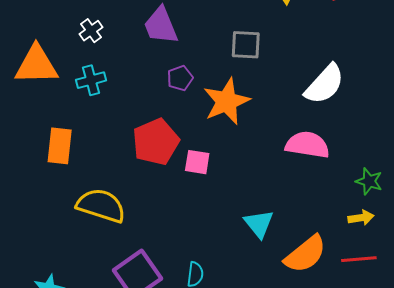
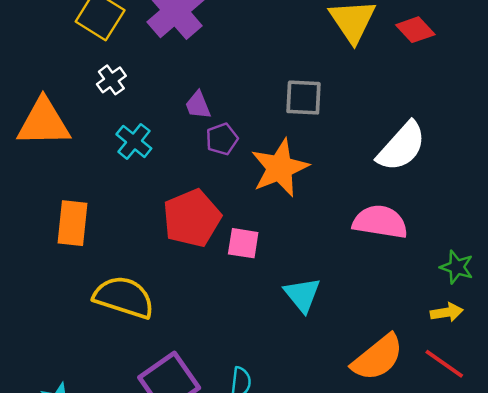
purple trapezoid: (161, 26) -> (198, 105), moved, size x0.6
cyan cross: (91, 80) -> (134, 141), moved, turned -36
cyan triangle: (259, 224) -> (302, 295), moved
red line: (359, 259) -> (444, 364), turned 40

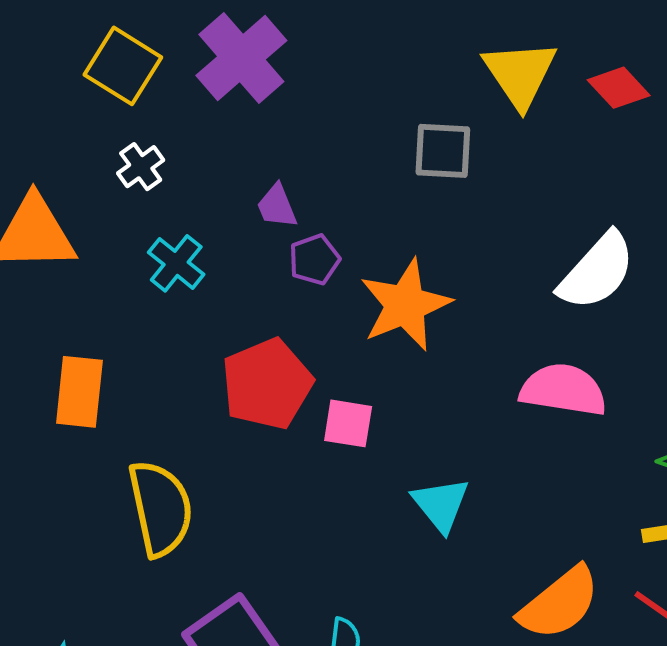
gray square: (304, 98) -> (443, 151), moved
yellow semicircle: (124, 297) -> (160, 508), turned 60

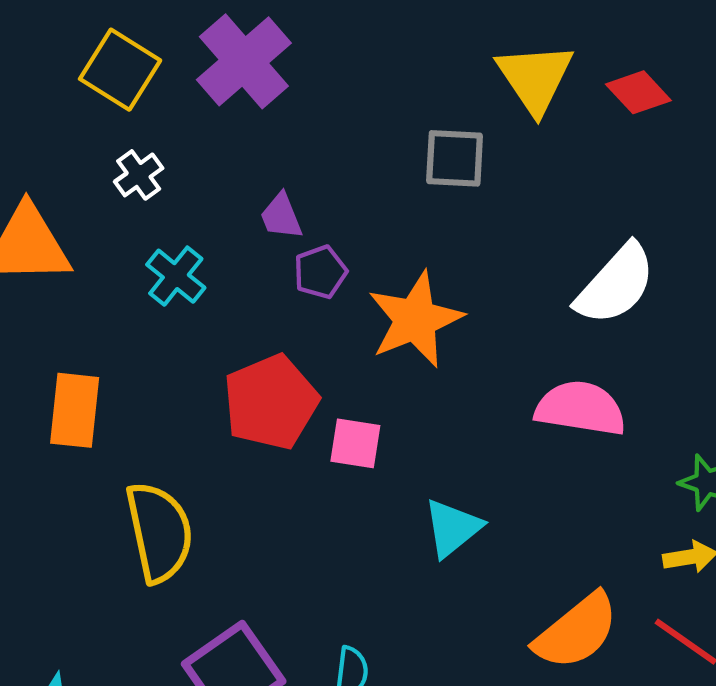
cyan triangle: (441, 504) -> (452, 528), turned 30

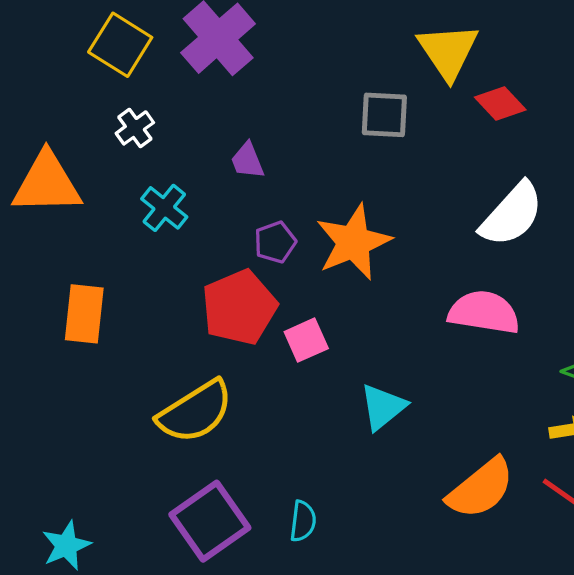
red diamond: (638, 92) -> (500, 103), moved
purple pentagon: (320, 272) -> (275, 242), moved
pink square: (355, 443) -> (306, 340), turned -33
yellow semicircle: (159, 532) -> (195, 412), moved, turned 70

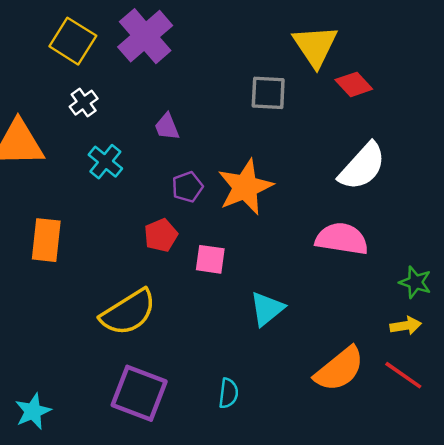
red pentagon: (239, 307) -> (161, 235), size x0.6
pink square: (306, 340) -> (210, 259), turned 32
purple square: (210, 521) -> (139, 393), turned -34
cyan semicircle: (303, 521) -> (228, 393), moved

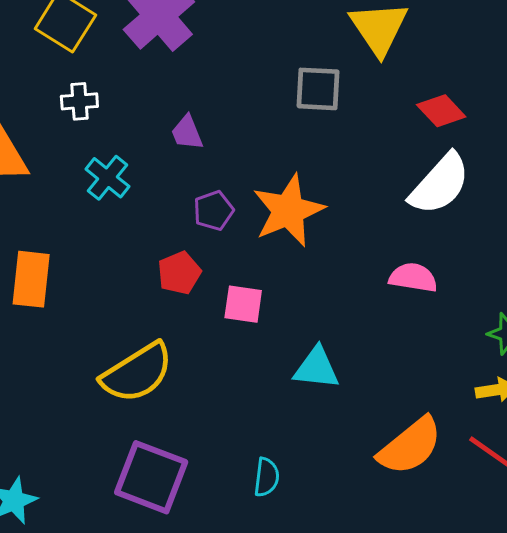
red diamond: (354, 84) -> (441, 111), moved
white cross: (84, 103) -> (79, 101), turned 32
pink semicircle: (342, 239) -> (413, 278), size x0.7
cyan triangle: (267, 309) -> (316, 368), turned 45

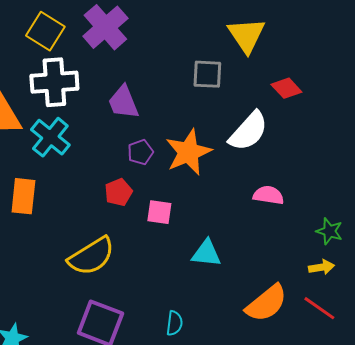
white cross: (79, 101) -> (54, 82), size x2.0
purple trapezoid: (187, 133) -> (123, 102), size x1.5
cyan cross: (108, 178) -> (50, 137), moved, size x1.4
white semicircle: (440, 184) -> (248, 131), moved

